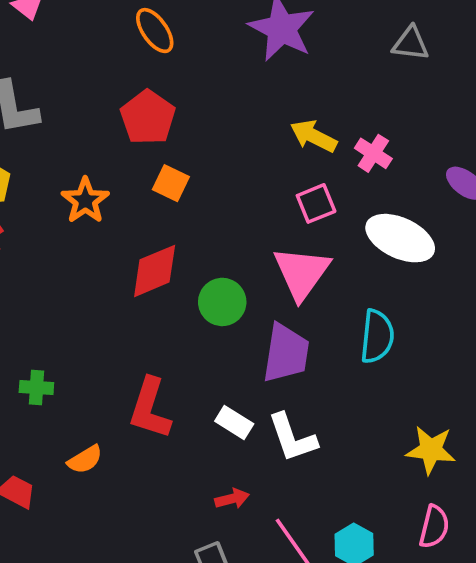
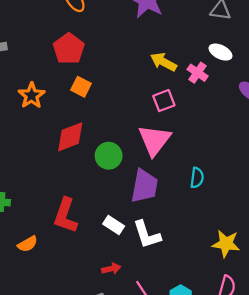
white ellipse: (400, 238) -> (221, 52), moved, size x0.6
cyan semicircle: (377, 336) -> (197, 178), size x0.7

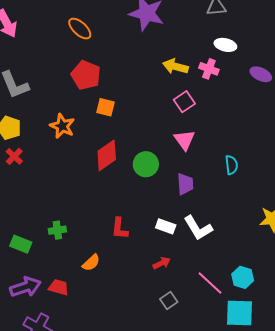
pink triangle: (155, 140) -> (184, 140), size x0.7
purple trapezoid: (144, 186) -> (185, 184), size x0.7
red L-shape: (66, 216) -> (120, 228), size x0.7
red arrow: (111, 269) -> (162, 263), moved

